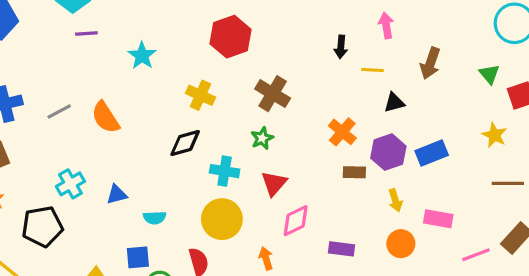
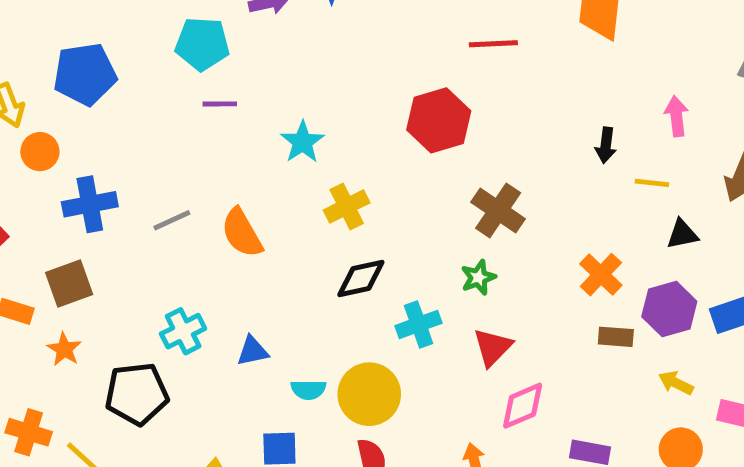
yellow cross: (200, 95) -> (347, 206), moved, turned 36
cyan cross: (225, 171) -> (419, 324), turned -32
yellow arrow: (395, 200) -> (676, 383), turned 130
yellow circle: (222, 219) -> (369, 394), moved

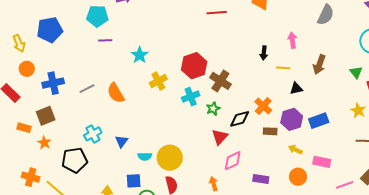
red hexagon: (439, 120) -> (194, 66), moved
orange circle: (40, 152) -> (27, 69), moved
black diamond: (361, 278) -> (240, 119), moved
cyan cross: (419, 324) -> (191, 97), moved
blue triangle: (253, 351) -> (121, 141), turned -40

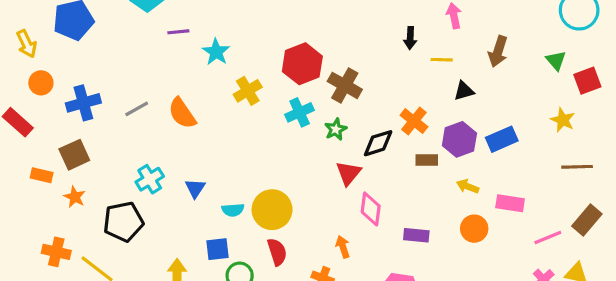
purple line: (105, 40) -> (178, 32), moved
pink diamond: (233, 161) -> (371, 209), turned -55

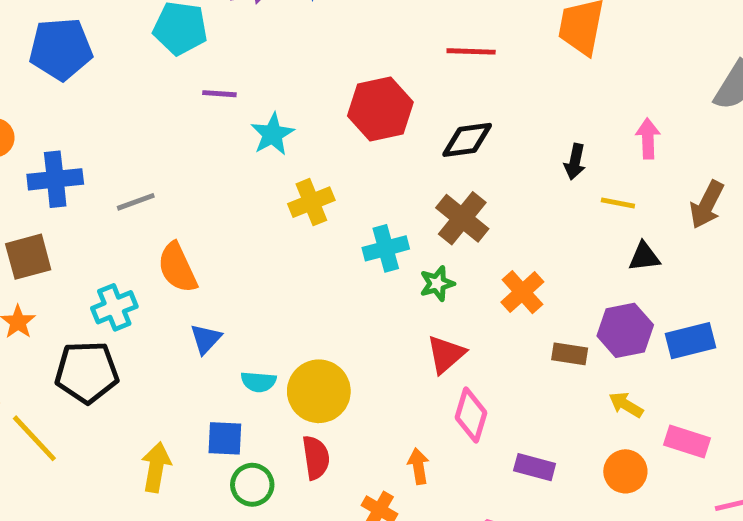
red hexagon: (302, 64) -> (380, 109), moved
orange semicircle: (182, 113) -> (177, 268), moved
orange cross: (414, 121) -> (522, 292), moved
black diamond: (378, 143) -> (467, 140), moved
cyan cross: (150, 179) -> (114, 307), moved

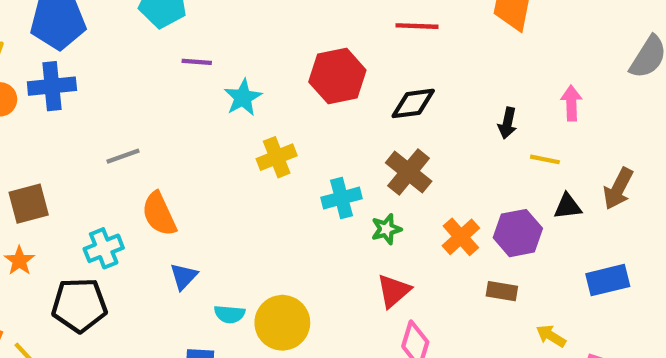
blue cross: (55, 179) -> (52, 86), moved
brown arrow: (707, 205) -> (618, 189), moved
purple hexagon: (625, 330) -> (518, 233), moved

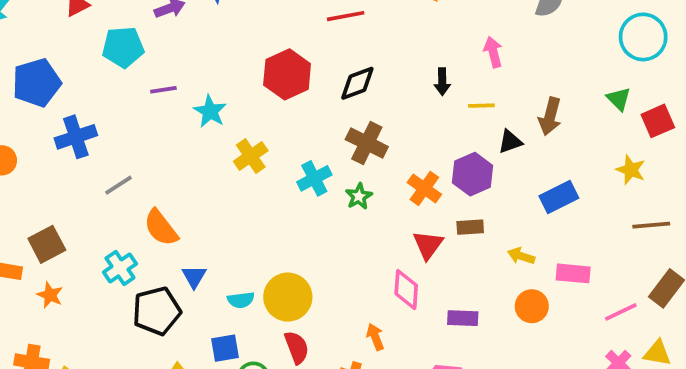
blue cross: (52, 86) -> (76, 137), moved
red triangle: (394, 291) -> (428, 245), moved
black pentagon: (79, 305) -> (157, 311), moved

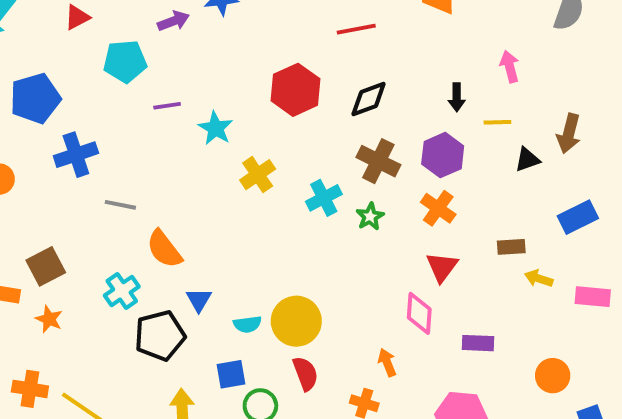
purple hexagon: (473, 174) -> (443, 155), moved
gray line: (119, 185) -> (120, 205), turned 44
brown rectangle: (470, 227) -> (511, 247), moved
orange circle: (532, 306) -> (553, 376), moved

